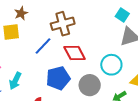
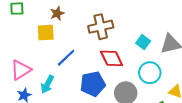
cyan square: (122, 15) -> (143, 42), moved
blue line: (43, 46) -> (66, 58), moved

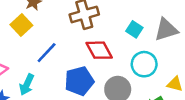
yellow square: (46, 33) -> (21, 25), turned -36

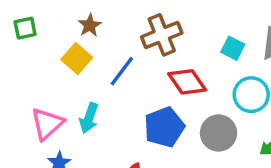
blue line: (47, 53) -> (122, 71), moved
cyan arrow: (27, 85) -> (89, 118), moved

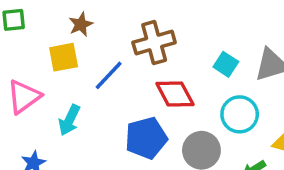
yellow square: (77, 58) -> (64, 57), turned 32
pink triangle: (47, 124) -> (24, 97), moved

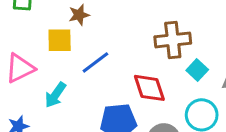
brown cross: (154, 43) -> (173, 40), moved

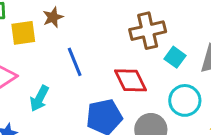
yellow square: (60, 40) -> (23, 33), moved
blue line: (95, 62) -> (75, 62), turned -68

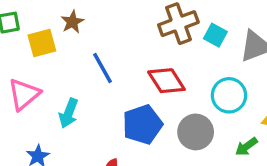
cyan square: (175, 57) -> (215, 35), moved

